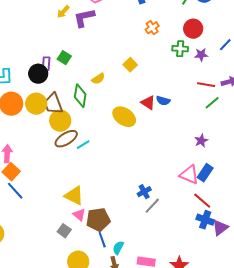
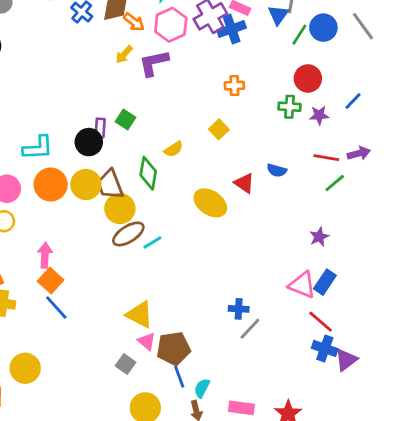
orange cross: (152, 28) -> (234, 86), moved, turned 32
blue semicircle: (163, 101) -> (277, 170), moved
blue cross: (144, 192) -> (239, 309), turned 32

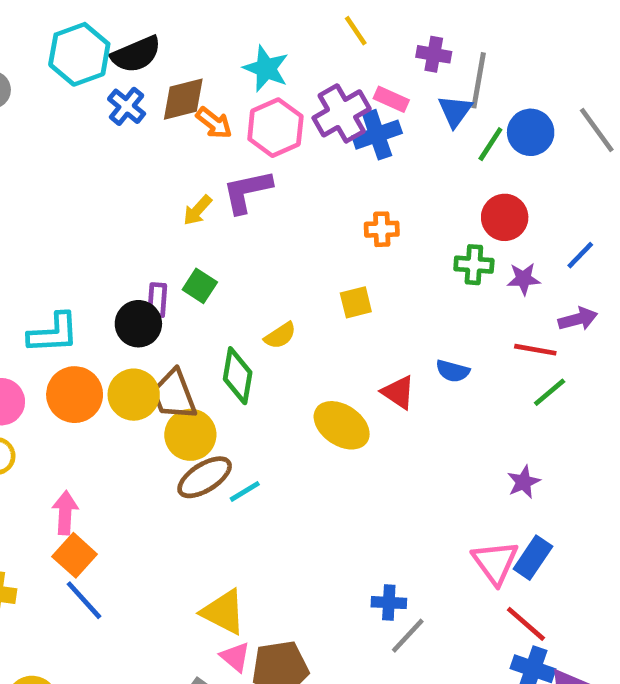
yellow arrow: (124, 54) -> (197, 210), moved
yellow square: (219, 129) -> (356, 302), turned 30
purple arrow: (359, 153) -> (578, 319), moved
pink triangle: (302, 285) -> (495, 562), turned 32

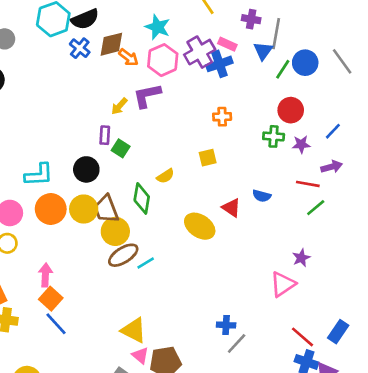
purple rectangle: (157, 300) -> (105, 135), moved
blue rectangle: (533, 558) -> (338, 332), moved
pink triangle: (495, 562) -> (283, 284), moved, turned 32

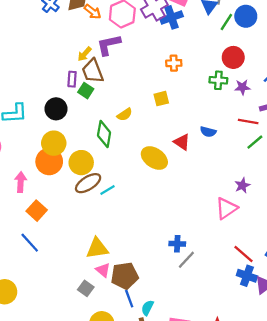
orange circle: (51, 209) -> (49, 161), moved
brown trapezoid: (106, 209) -> (93, 71), moved
pink arrow: (45, 275) -> (21, 182), moved
orange square: (51, 299) -> (37, 211), moved
yellow triangle: (134, 330) -> (97, 248), turned -35

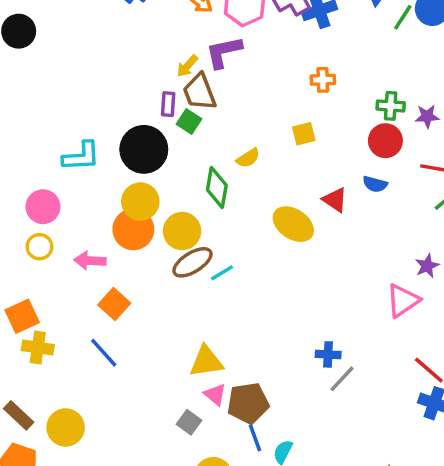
red circle: (233, 57) -> (385, 141), moved
black circle: (56, 109) -> (144, 149), size x1.4
pink arrow: (21, 182) -> (90, 261), turned -90

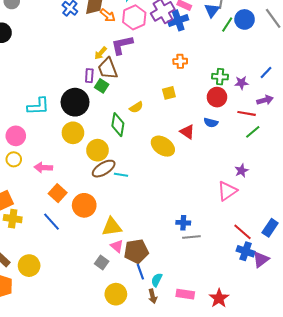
orange circle: (133, 229) -> (84, 205), moved
cyan line: (222, 273) -> (121, 175), turned 40
gray line: (342, 379) -> (191, 237), turned 42

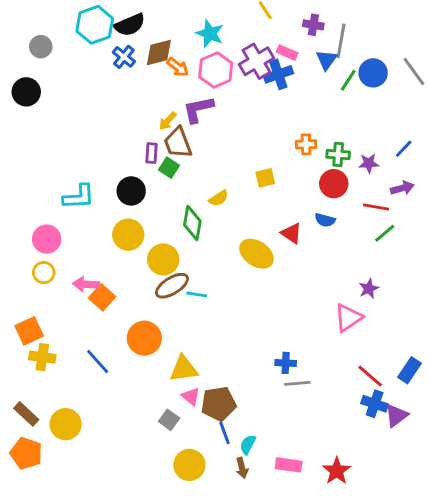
orange cross: (180, 61) -> (306, 144), moved
black circle: (75, 102) -> (131, 191), size x0.7
orange square: (58, 193) -> (102, 297), moved

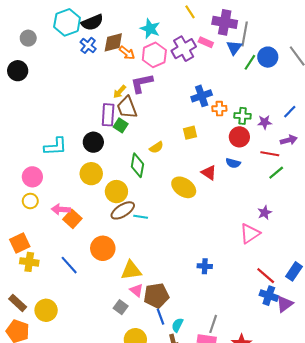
purple cross: (313, 25) -> (225, 22), size x1.6
blue cross: (278, 74) -> (202, 96), moved
purple rectangle: (152, 153) -> (108, 115), size x1.5
gray line: (297, 383) -> (213, 324), moved, turned -66

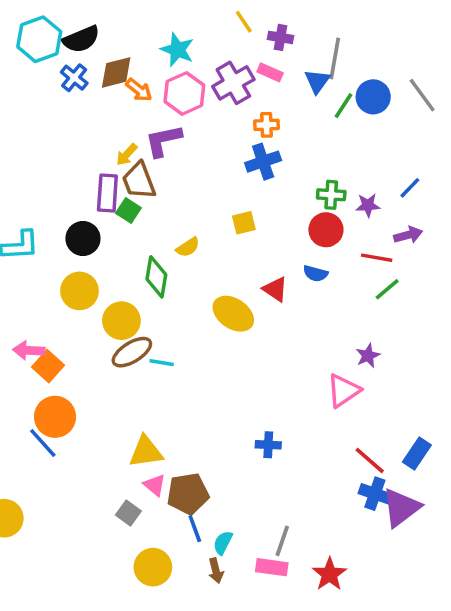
purple cross: (225, 22) -> (281, 37), moved, size x0.6
orange cross: (219, 109) -> (267, 125), moved
orange circle: (103, 248) -> (55, 417), moved
purple triangle: (285, 304) -> (401, 508), size x1.4

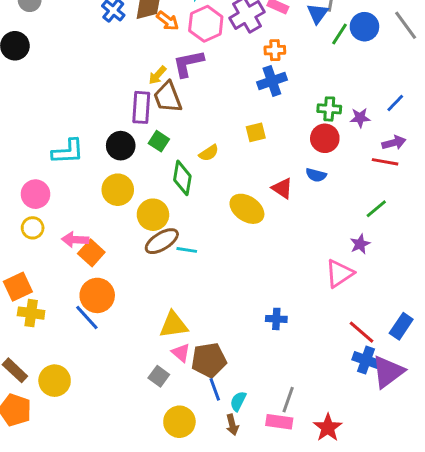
green square: (128, 211) -> (159, 141), moved
red line: (377, 258) -> (385, 162), moved
green line: (387, 289) -> (376, 209), moved

